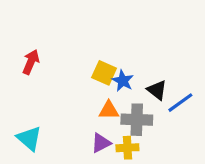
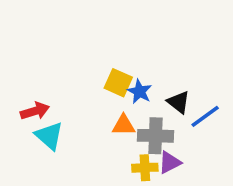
red arrow: (31, 62) -> (35, 111), moved, turned 50
cyan triangle: (29, 138) -> (49, 136), moved
purple triangle: (101, 143) -> (170, 162), moved

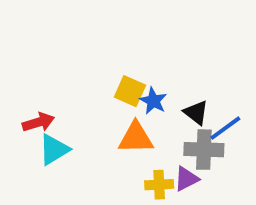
orange triangle: (124, 125) -> (136, 138), size x1.4
cyan triangle: (49, 136) -> (54, 150), turned 48
gray cross: (155, 136) -> (204, 150), moved

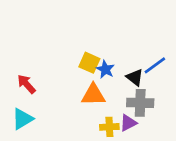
red arrow: (38, 122) -> (26, 84), turned -115
blue line: (225, 128) -> (155, 65), moved
cyan triangle: (54, 150) -> (22, 119), moved

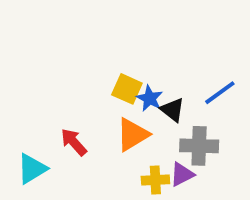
black triangle: (135, 77) -> (172, 110), moved
red arrow: (26, 84) -> (74, 142), moved
orange triangle: (93, 95) -> (133, 134), turned -30

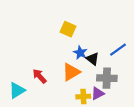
yellow square: (127, 89) -> (68, 29), moved

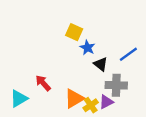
blue star: (80, 53) -> (87, 48), moved
orange triangle: (71, 72) -> (74, 99), moved
yellow cross: (83, 97) -> (91, 105), turned -32

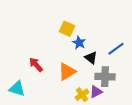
red arrow: (43, 83) -> (36, 65), moved
cyan triangle: (19, 99) -> (17, 89), turned 48
orange triangle: (74, 99) -> (67, 72), moved

